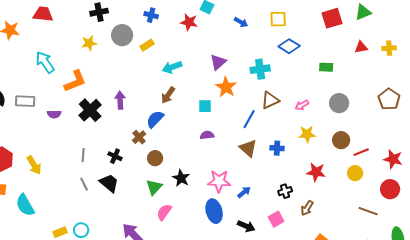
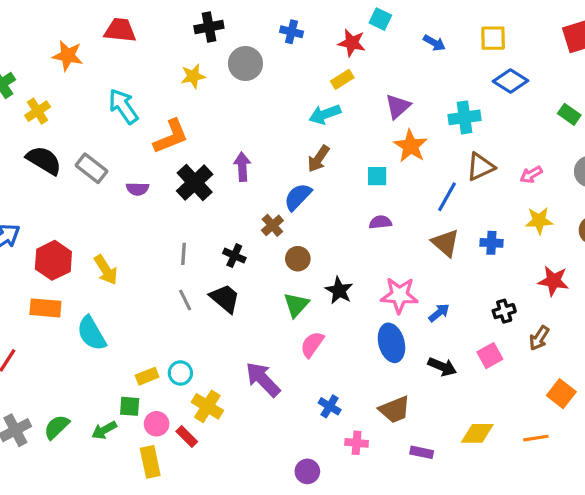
yellow rectangle: (147, 45) -> (342, 79), moved
green rectangle: (326, 67) -> (569, 114), turned 32
gray rectangle: (25, 101) -> (91, 168), turned 36

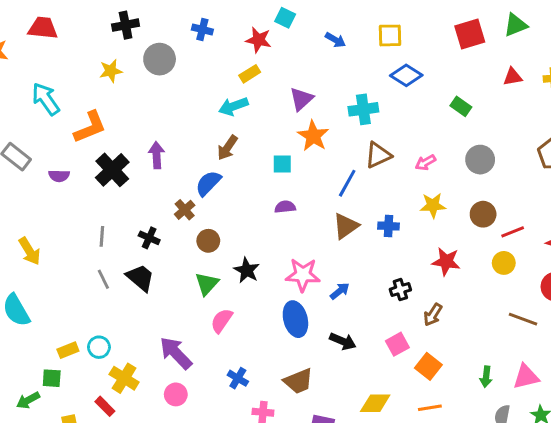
brown triangle: (445, 243) -> (346, 226), turned 44
pink square: (490, 356) -> (397, 344), moved
orange square: (561, 394) -> (428, 366), moved
pink circle: (157, 424) -> (176, 394), moved

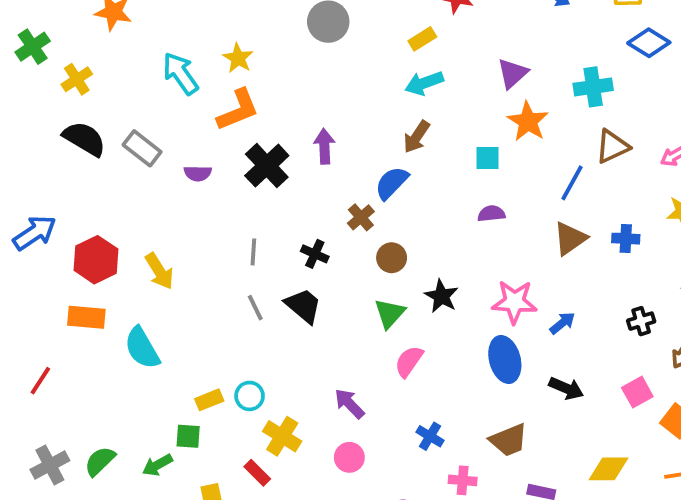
yellow star: (111, 71) -> (238, 58), moved, turned -30
yellow rectangle: (250, 74) -> (422, 39), moved
purple arrow: (176, 353) -> (349, 404), size x0.7

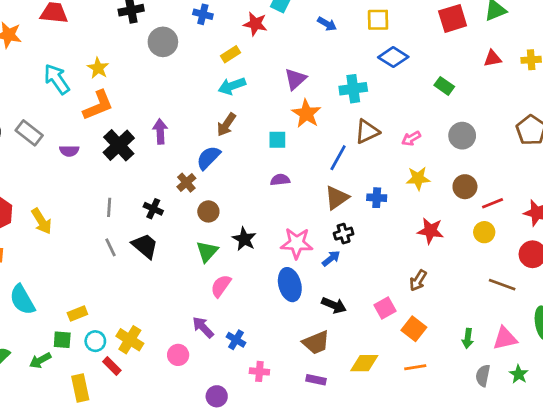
black cross: (641, 321) -> (344, 234), moved
cyan semicircle: (142, 348) -> (22, 300), moved
cyan circle: (250, 396) -> (95, 341), moved
purple arrow: (349, 404) -> (203, 327), moved
brown trapezoid: (509, 440) -> (316, 343), moved

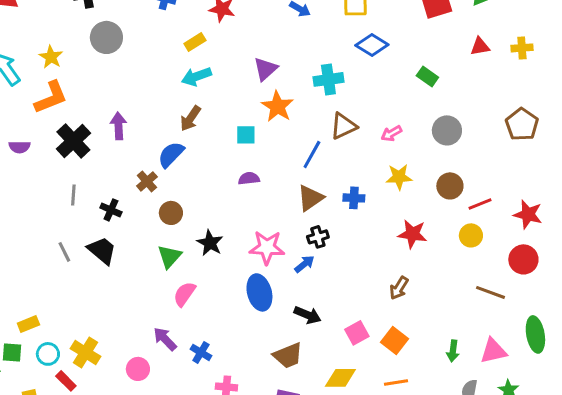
gray circle: (163, 42) -> (106, 37), moved
gray line: (109, 207) -> (73, 195), moved
pink square: (385, 308) -> (357, 333), moved

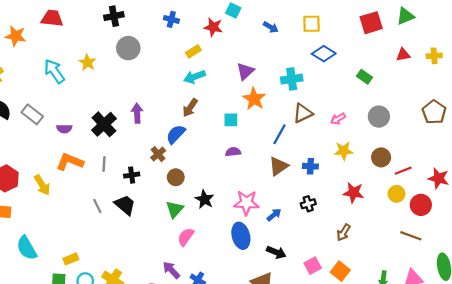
orange L-shape: (51, 97) -> (70, 162), moved, turned -136
black cross: (111, 210) -> (132, 175), turned -32
black cross: (318, 237) -> (308, 204), moved
red circle: (523, 259) -> (421, 205), moved

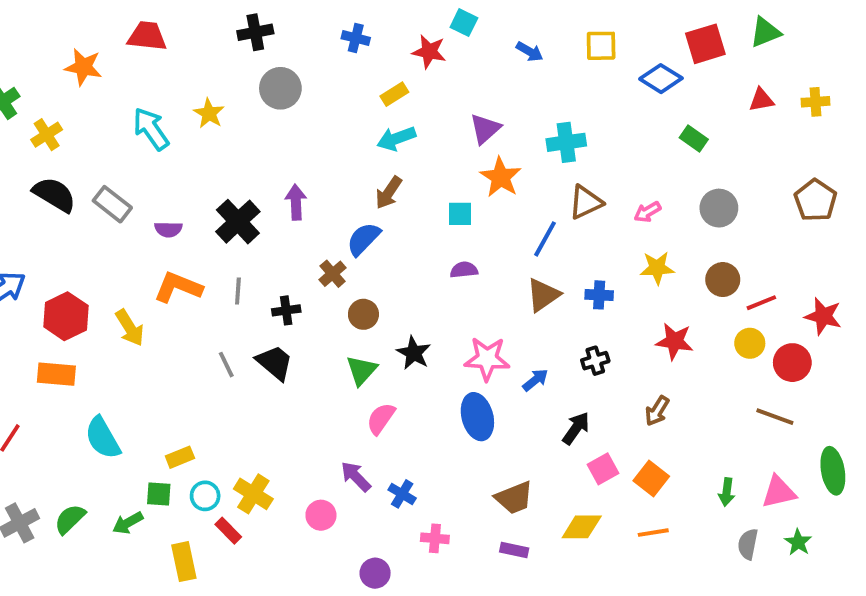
blue diamond: (324, 54) -> (661, 79), moved
black arrow: (276, 252) -> (576, 428), moved, turned -78

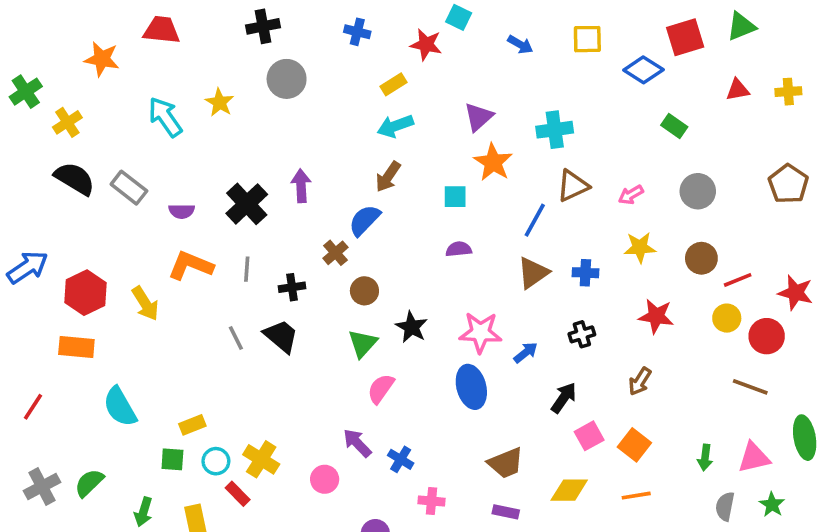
green arrow: (128, 523) -> (143, 512), moved, turned -44

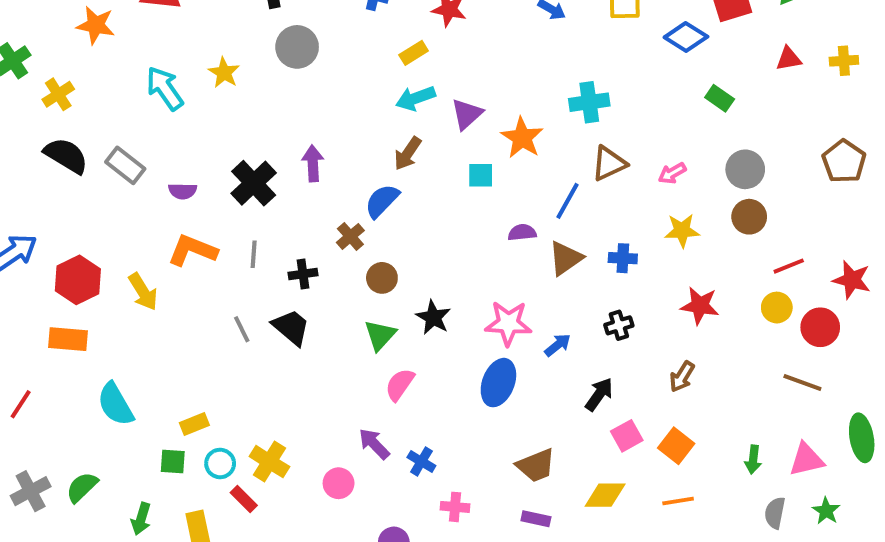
purple triangle: (479, 117) -> (467, 114), moved
purple semicircle: (459, 249) -> (522, 233), moved
brown circle: (701, 258) -> (749, 217), moved
blue ellipse: (471, 387) -> (498, 383), turned 36

